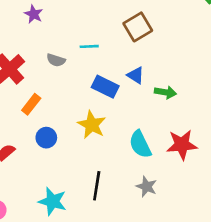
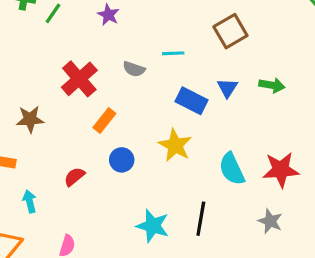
blue triangle: (136, 75) -> (227, 88), turned 30
green arrow: (165, 92) -> (272, 85), moved
black line: (97, 186) -> (201, 219), moved
gray star: (147, 187) -> (270, 221), moved
cyan star: (52, 201) -> (153, 226), moved

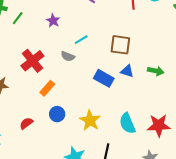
brown square: (230, 31) -> (120, 45), moved, turned 35
cyan line: (173, 53) -> (81, 40), moved, turned -32
blue triangle: (227, 88) -> (127, 71), turned -48
yellow star: (175, 145) -> (90, 120), moved

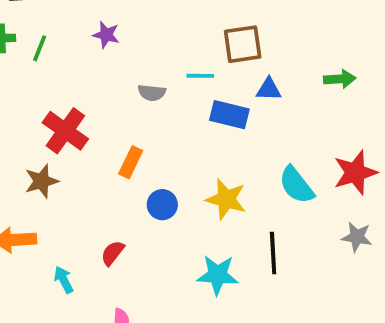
cyan line: (81, 40) -> (200, 76), moved, turned 48
red cross: (32, 61) -> (65, 131), moved
green arrow: (156, 71) -> (340, 79), moved
red semicircle: (26, 123) -> (113, 253), moved

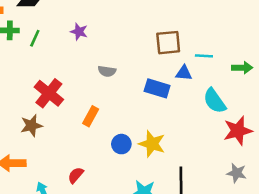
cyan line: (200, 76) -> (204, 56), moved
green arrow: (340, 79) -> (242, 68), moved
cyan semicircle: (296, 185) -> (215, 101), moved
blue circle: (162, 205) -> (121, 144), moved

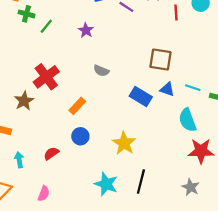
cyan line: (204, 56) -> (193, 88), moved
brown star: (31, 126) -> (24, 101), turned -30
blue circle: (121, 144) -> (80, 136), moved

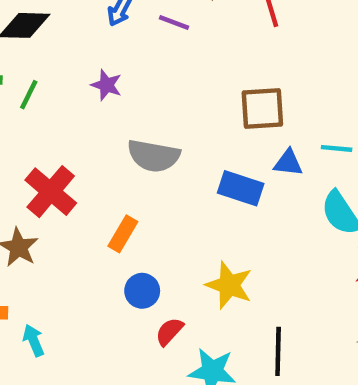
gray semicircle: (101, 71) -> (154, 156), size x1.6
red semicircle: (51, 153) -> (169, 332), moved
cyan arrow: (19, 160) -> (33, 340), moved

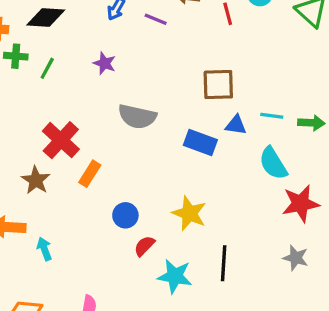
orange rectangle: (123, 234) -> (90, 174), moved

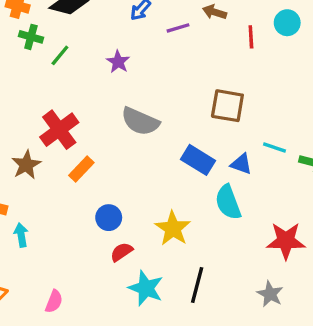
purple line: (156, 19) -> (178, 28), turned -50
blue triangle: (236, 125) -> (241, 164), moved
cyan semicircle: (273, 163) -> (228, 202), moved

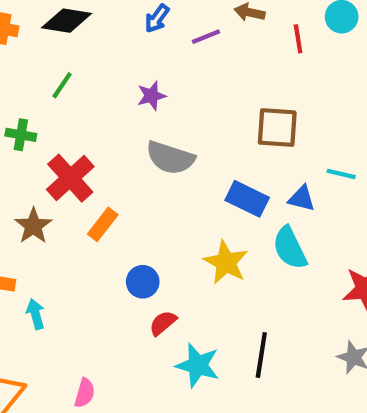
green cross: (31, 37) -> (21, 135), moved
purple star: (118, 62) -> (152, 96), moved, turned 30
yellow star: (173, 228) -> (226, 262), moved

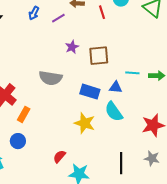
purple star: (152, 96) -> (72, 47), moved
blue circle: (143, 282) -> (18, 141), moved
black line: (261, 355) -> (121, 163), moved

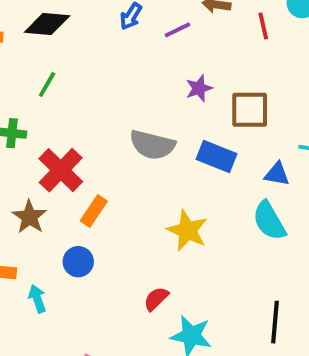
blue rectangle: (90, 92) -> (217, 156), moved
yellow star: (85, 123) -> (187, 231), moved

